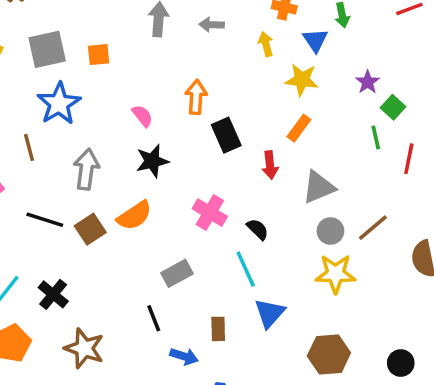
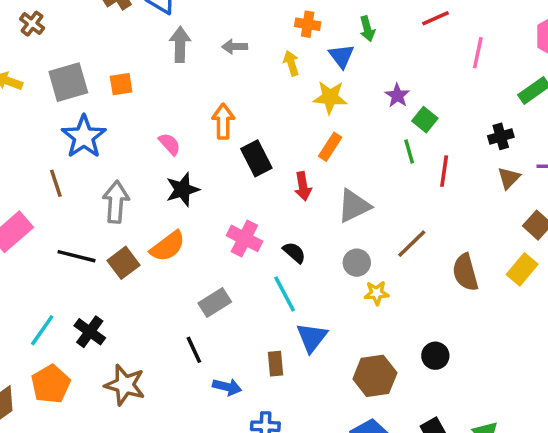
gray circle: (330, 231) -> (357, 263), moved
yellow star: (336, 274) -> (377, 293), size x0.6
brown rectangle: (218, 329) -> (275, 364), moved
black circle: (401, 363) -> (435, 356), moved

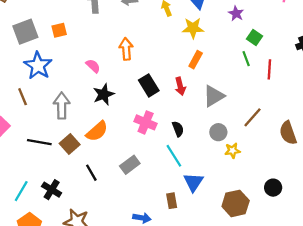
purple star: (397, 95) -> (236, 13), moved
black rectangle: (256, 158) -> (149, 85), moved
black semicircle: (294, 253) -> (178, 129), turned 32
black line: (194, 350) -> (91, 173), moved

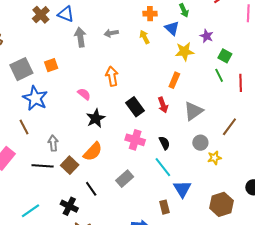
yellow star: (193, 28) -> (185, 51), moved
gray arrow: (62, 106) -> (53, 143), moved, size x0.7
black cross: (52, 190) -> (69, 206), moved
cyan line: (21, 191) -> (30, 211), turned 30

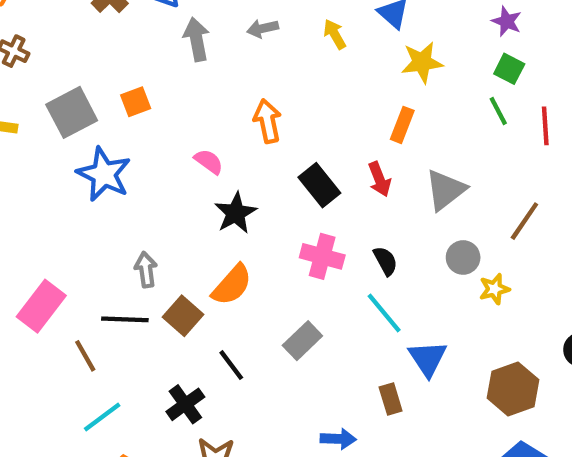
purple star: (207, 36) -> (507, 21), moved
brown line: (24, 127) -> (85, 356), moved
black cross: (69, 206) -> (185, 404), turned 30

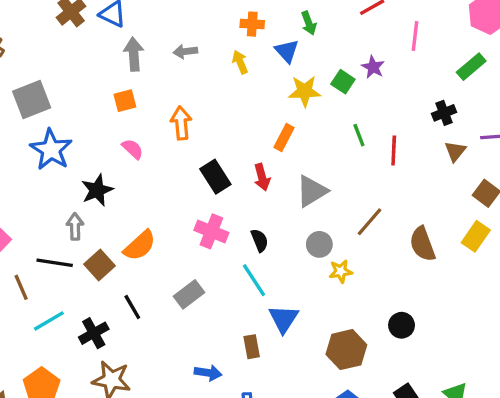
green square: (509, 69) -> (343, 82), moved
orange square: (136, 102) -> (125, 101), moved
black star: (236, 213) -> (97, 190), moved
cyan line: (102, 417) -> (49, 321), moved

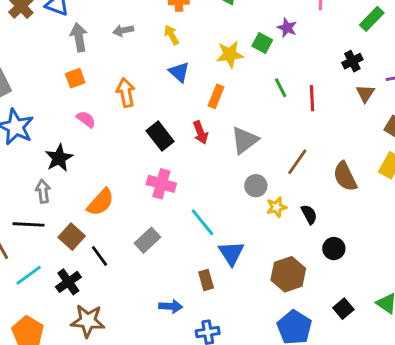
blue triangle: (287, 51) -> (179, 72), moved
black semicircle: (260, 240) -> (309, 214), moved
brown square: (100, 265) -> (72, 237), moved

